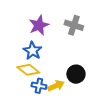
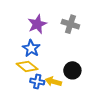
yellow arrow: (56, 86) -> (53, 82), turned -140

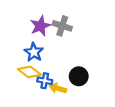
gray cross: (70, 24) -> (62, 26), moved
blue cross: (37, 82) -> (45, 81), moved

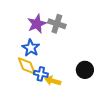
yellow diamond: (29, 72) -> (27, 66), turned 30
black circle: (79, 76) -> (85, 70), moved

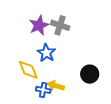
blue star: (31, 48) -> (46, 53), moved
blue cross: (41, 74) -> (43, 90), moved

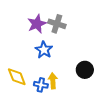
yellow diamond: (28, 70) -> (17, 77), moved
yellow arrow: (56, 86) -> (53, 81), turned 70

